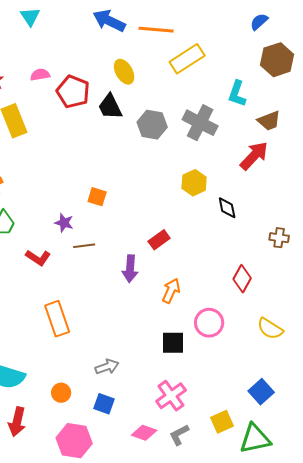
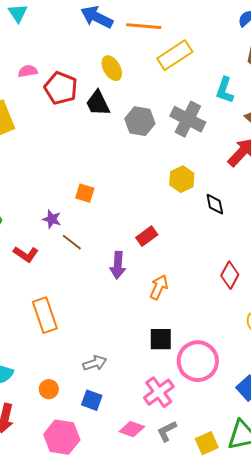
brown line: (84, 246) -> (72, 242), turned 45
pink circle: (209, 323) -> (198, 361), moved, size x1.4
yellow square: (222, 422) -> (207, 443), moved

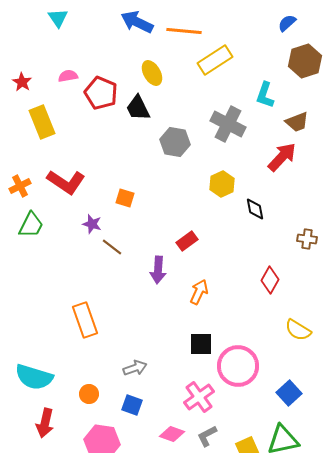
gray hexagon: (140, 121) -> (175, 142), moved
red L-shape: (26, 254) -> (66, 182), moved, size x1.5

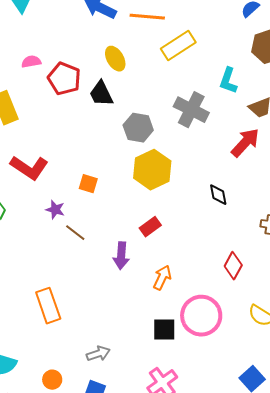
yellow hexagon: (222, 184) -> (152, 170), moved, size x1.5
pink circle: (238, 366) -> (201, 316), moved

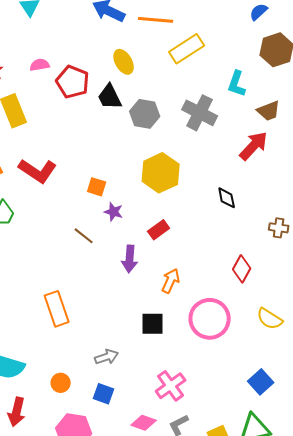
gray hexagon: (138, 128) -> (145, 114), moved
purple star: (55, 210) -> (114, 212), moved
black square: (164, 330) -> (153, 324), moved

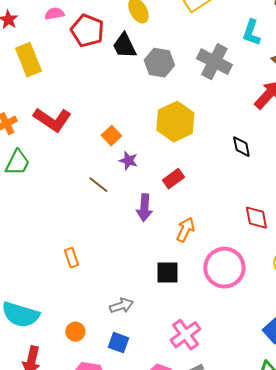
orange square: (97, 187) -> (111, 136), turned 30
red diamond: (242, 269) -> (256, 218), turned -40
orange rectangle: (57, 309) -> (71, 258), size x0.6

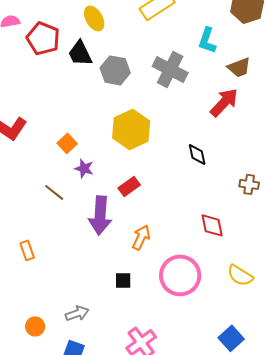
purple arrow: (144, 208) -> (100, 215), size x1.4
orange rectangle: (71, 258) -> (27, 250), moved
black square: (167, 273) -> (123, 280), size x0.7
orange circle: (75, 332) -> (35, 326), moved

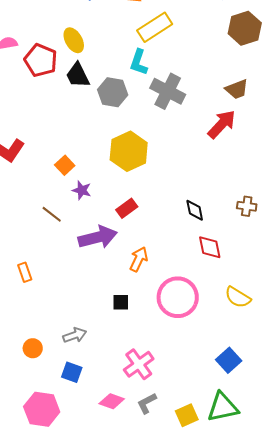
yellow ellipse: (94, 18) -> (74, 40), moved
cyan L-shape: (207, 40) -> (139, 62), moved
black diamond: (197, 154) -> (195, 210), moved
purple arrow: (100, 215) -> (98, 237), turned -108

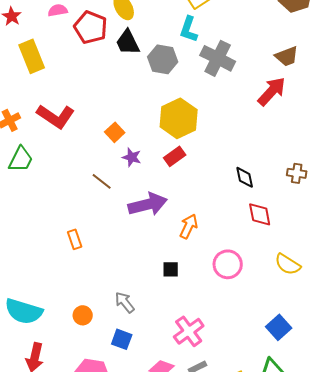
red rectangle: (127, 208) -> (175, 156), moved
pink circle: (178, 297) -> (228, 264), size x0.7
gray arrow: (75, 335) -> (125, 302), turned -110

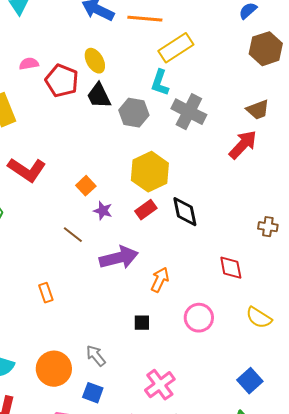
black diamond: (245, 177) -> (185, 212), moved, size x1.4
orange circle: (83, 315) -> (54, 369), size x1.8

